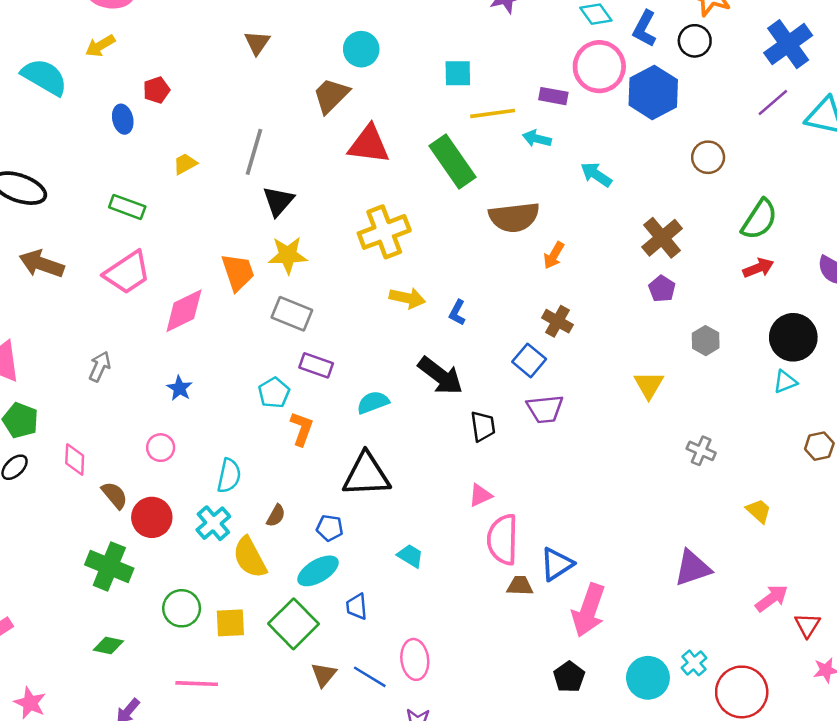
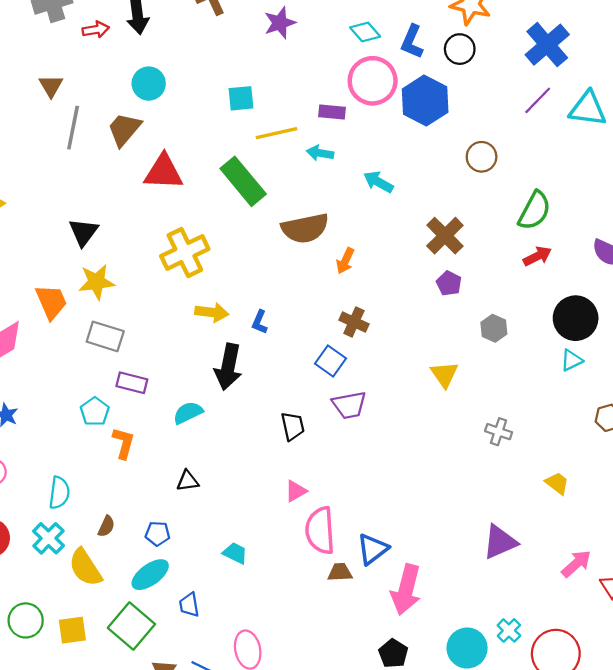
gray line: (254, 152) -> (73, 128), moved
black arrow: (440, 376) -> (228, 367), moved, turned 69
black triangle: (366, 475) -> (188, 481), size x0.5

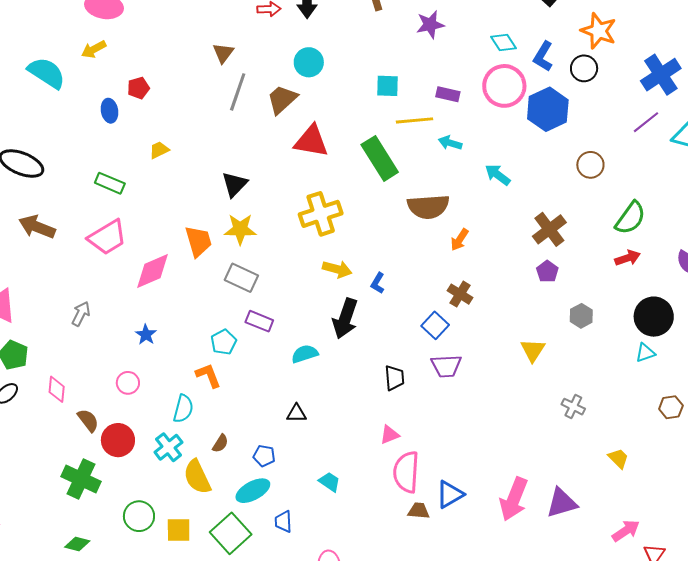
purple rectangle: (332, 112) -> (448, 94), moved
orange L-shape: (124, 443) -> (208, 375), moved, turned -44
pink arrow: (406, 590) -> (514, 499), moved

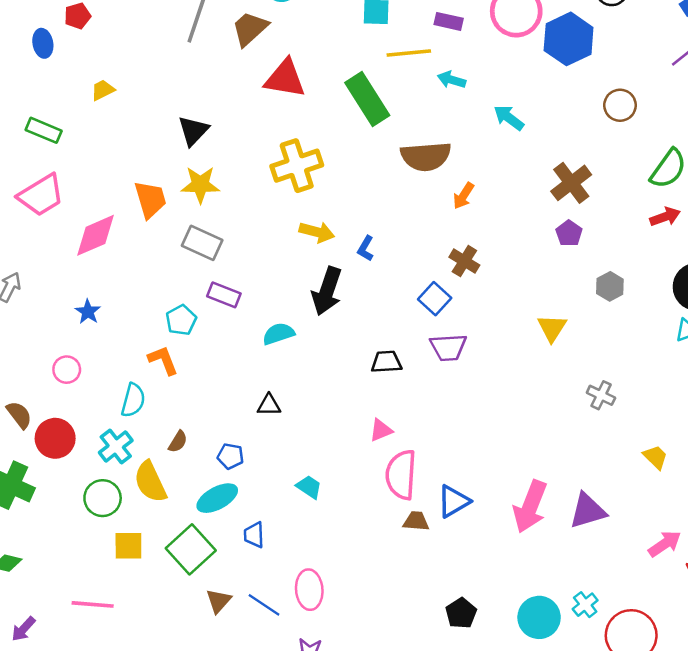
black trapezoid: (394, 378) -> (386, 362), turned -88
green circle: (139, 516) -> (103, 498), moved

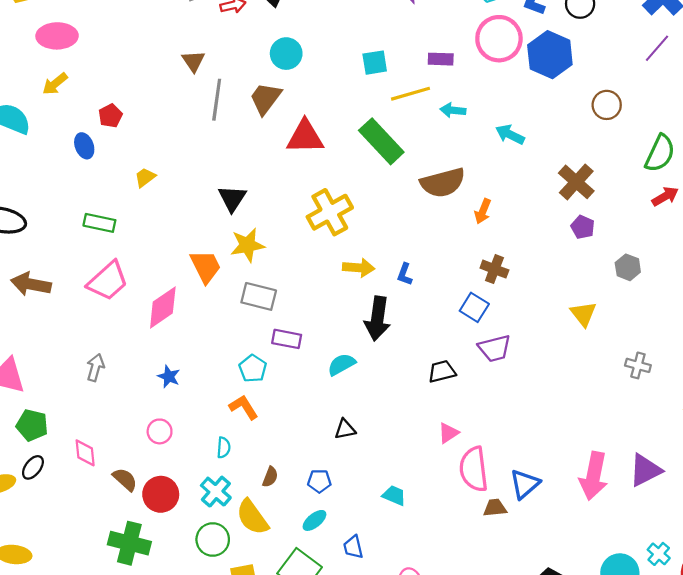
cyan semicircle: (133, 400) -> (224, 448), size x0.7
cyan ellipse: (217, 498) -> (314, 520), size x0.7

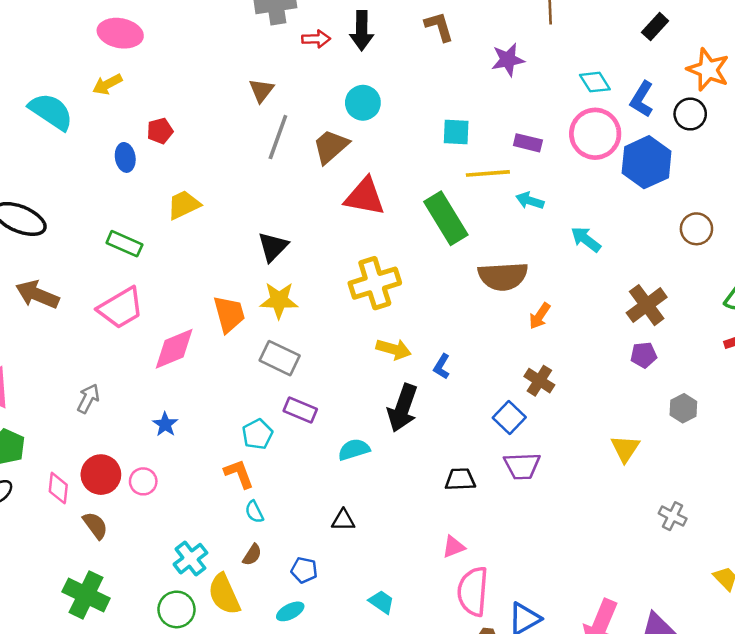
yellow trapezoid: (145, 177) -> (184, 205), size x1.4
purple pentagon: (583, 227) -> (644, 355), turned 30
cyan semicircle: (224, 448) -> (254, 512), moved, turned 138
red circle: (161, 494) -> (101, 475), moved

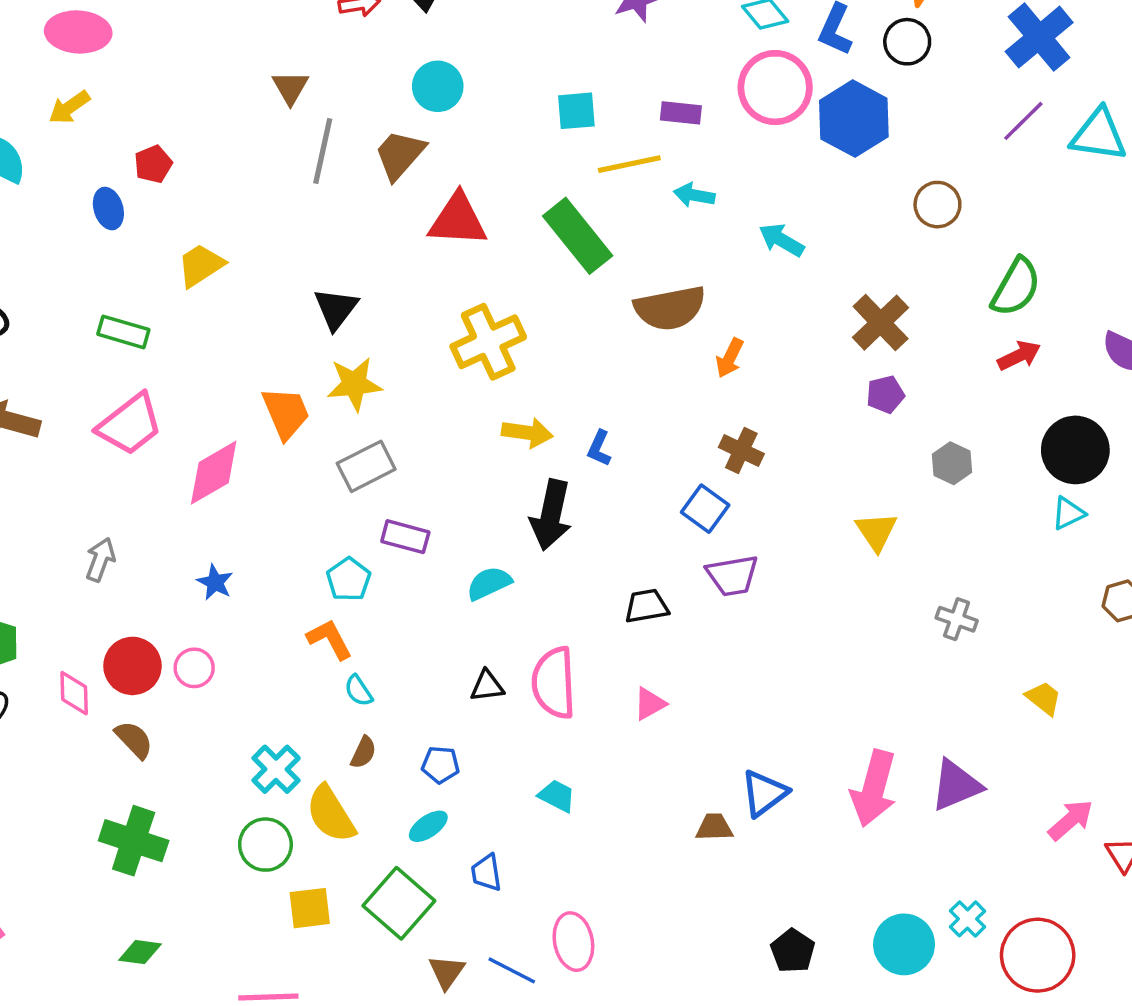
gray rectangle: (280, 358) -> (366, 466), turned -45
pink semicircle: (473, 591) -> (554, 683), moved

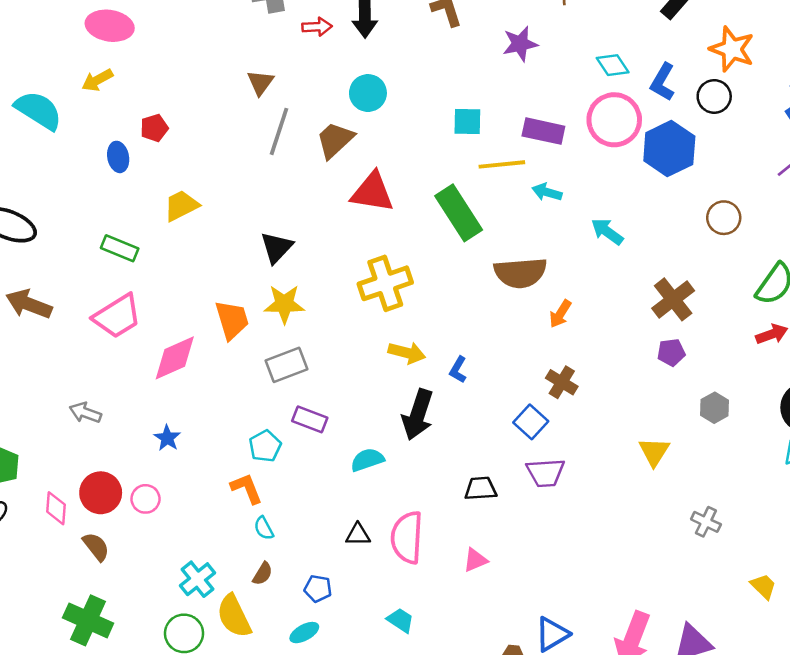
purple rectangle: (681, 113) -> (543, 131), size x1.4
gray arrow: (100, 560) -> (85, 413), turned -96

